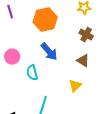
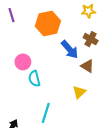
blue arrow: (49, 52) -> (70, 49), moved
pink circle: (12, 57) -> (23, 62), moved

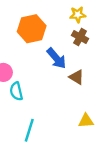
brown cross: (91, 39) -> (80, 37), moved
yellow triangle: (79, 92) -> (86, 121), moved, turned 40

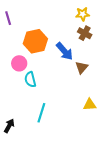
orange hexagon: (32, 29) -> (35, 41), moved
brown triangle: (76, 77) -> (82, 67), turned 40

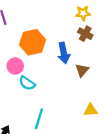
blue arrow: (64, 51) -> (64, 53), turned 30
cyan semicircle: (30, 79) -> (27, 83), turned -42

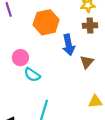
brown cross: (85, 34) -> (90, 25), turned -32
orange hexagon: (32, 42) -> (46, 22), moved

